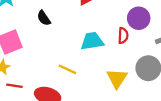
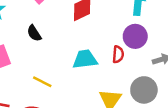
yellow line: (67, 69) -> (42, 82), moved

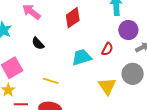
purple circle: (135, 36) -> (128, 30), moved
red semicircle: (118, 54) -> (107, 49), turned 32

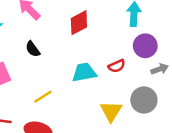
red semicircle: (107, 49) -> (117, 66), turned 32
yellow line: (51, 81) -> (43, 97), turned -56

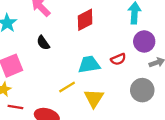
yellow line: (43, 97) -> (67, 87), moved
yellow triangle: (111, 111) -> (94, 98), moved

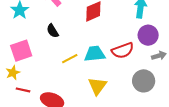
red semicircle: (118, 59) -> (123, 50), size x1.5
yellow line: (67, 87) -> (70, 59), moved

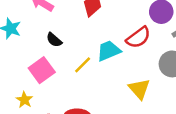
pink square: (21, 51) -> (42, 70), moved
yellow triangle: (97, 86) -> (139, 89), moved

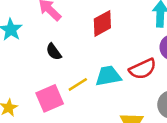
pink square: (42, 70) -> (50, 98), moved

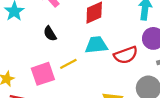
cyan trapezoid: (108, 76) -> (96, 45), moved

